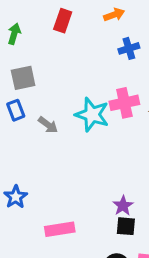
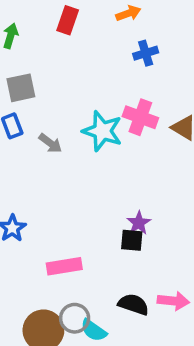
pink cross: (124, 103) -> (140, 117), turned 32
purple star: (123, 206) -> (139, 223), moved
black square: (126, 226) -> (132, 240), moved

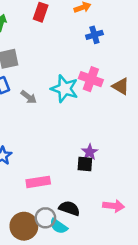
black semicircle: (134, 304) -> (69, 208), moved

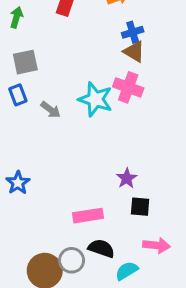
brown triangle: (121, 86) -> (134, 52), moved
black square: (85, 164) -> (140, 207), moved
pink rectangle: (38, 182) -> (88, 216), moved
cyan semicircle: (59, 226) -> (127, 271), moved, turned 114

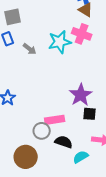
cyan star: (95, 99) -> (60, 42), turned -30
purple star: (127, 178) -> (81, 95), size x1.6
gray circle: (72, 260) -> (42, 131), moved

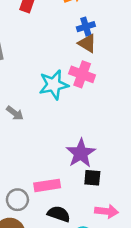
gray arrow: (30, 49) -> (15, 113), moved
gray circle: (42, 131) -> (17, 200), moved

